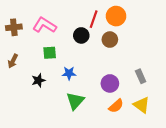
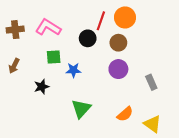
blue star: (69, 73) -> (73, 70), moved
purple circle: (110, 83) -> (118, 69), moved
yellow triangle: (142, 105) -> (152, 124), moved

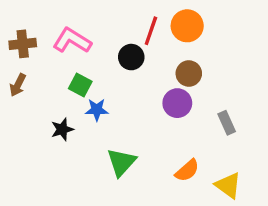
brown circle: (118, 43) -> (189, 73), moved
green square: (54, 57) -> (80, 85), turned 32
brown arrow: (14, 66) -> (18, 85), moved
blue star: (73, 70) -> (97, 110), moved

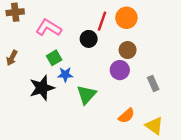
brown cross: (23, 44) -> (15, 12), moved
green square: (80, 85) -> (54, 58), turned 32
black star: (62, 129) -> (42, 88), size x1.6
green triangle: (121, 162) -> (86, 95), moved

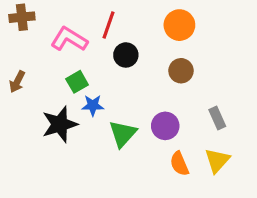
red line: (102, 21) -> (109, 25), moved
purple circle: (120, 70) -> (165, 126), moved
orange semicircle: (126, 116) -> (179, 164), turned 108
yellow triangle: (154, 126) -> (217, 161), moved, turned 36

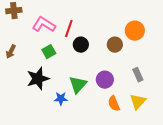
red line: (109, 25) -> (69, 29), moved
orange circle: (179, 25) -> (135, 31), moved
black circle: (126, 55) -> (81, 45), moved
blue star: (93, 105) -> (61, 99), moved

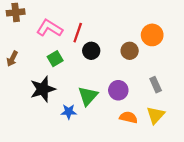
orange semicircle: (114, 104) -> (128, 117), turned 126

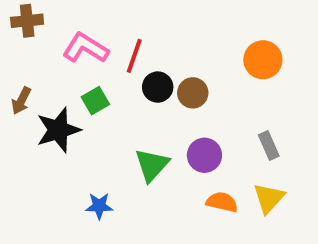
brown circle: (130, 51) -> (193, 93), moved
black star: (43, 89) -> (58, 130), moved
blue star: (69, 112) -> (99, 206), moved

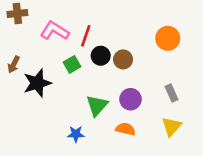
green square: (95, 101) -> (72, 64), moved
orange semicircle: (222, 202) -> (126, 129), moved
blue star: (99, 206) -> (76, 134), moved

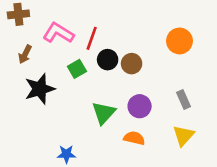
brown arrow: (14, 64) -> (25, 54), moved
blue star: (76, 134) -> (66, 154), moved

